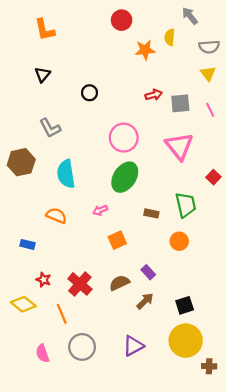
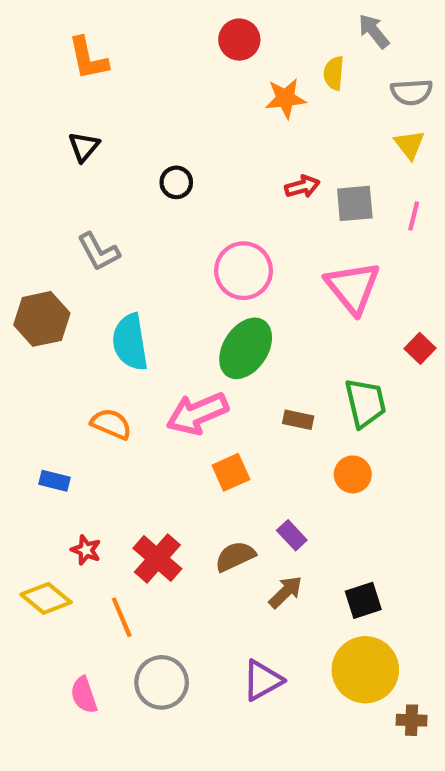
pink line: (210, 110) -> (414, 216), turned 40
pink arrow: (100, 210) -> (197, 413), size x2.0

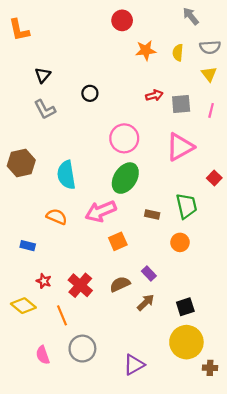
orange L-shape: (88, 58) -> (19, 30), moved
yellow semicircle: (334, 73) -> (178, 53), moved
gray L-shape: (99, 252) -> (45, 109), moved
pink triangle: (353, 287) -> (180, 147), turned 40
purple triangle: (262, 680) -> (134, 365), moved

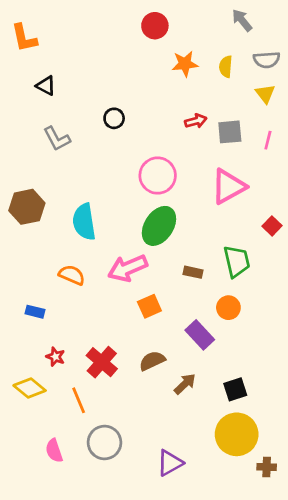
black triangle: (43, 75) -> (46, 86), moved, turned -42
purple rectangle: (149, 273) -> (200, 335), moved, size x1.5

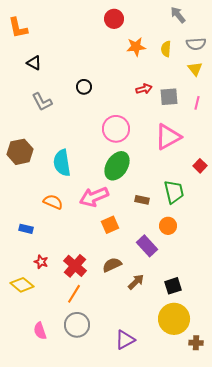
orange line: (79, 400) -> (74, 294), moved, turned 54

